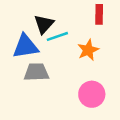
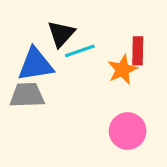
red rectangle: (99, 14) -> (138, 51), moved
gray trapezoid: (36, 72) -> (27, 95), moved

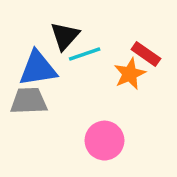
red rectangle: (138, 51) -> (146, 54), turned -56
pink circle: (128, 131) -> (104, 141), moved

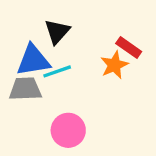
cyan line: (85, 54) -> (57, 71), moved
pink circle: (104, 141) -> (68, 130), moved

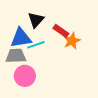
red rectangle: (129, 48) -> (61, 31), moved
pink circle: (68, 130) -> (25, 76), moved

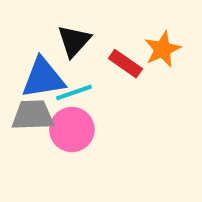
orange star: (72, 41) -> (162, 49), moved
pink circle: (25, 76) -> (72, 130), moved

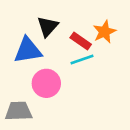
cyan line: (74, 92) -> (82, 60), moved
gray trapezoid: (33, 115) -> (19, 111), moved

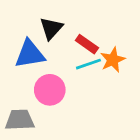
orange star: (104, 32) -> (113, 60), moved

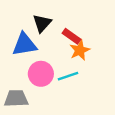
orange star: (113, 60) -> (80, 50), moved
cyan line: (88, 64) -> (68, 76), moved

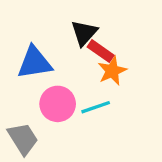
black triangle: (42, 23) -> (84, 33), moved
gray trapezoid: (16, 99) -> (23, 139), turned 60

